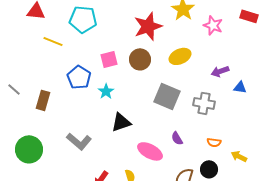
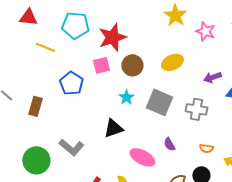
red star: (148, 26) -> (112, 37), moved
cyan star: (106, 91) -> (126, 97), moved
green circle: (29, 149) -> (36, 160), moved

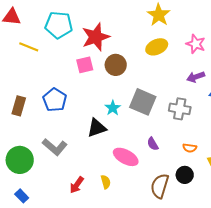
pink star: (205, 31) -> (196, 44), moved
yellow ellipse: (172, 62) -> (157, 47), moved
blue pentagon: (71, 83) -> (55, 100), moved
cyan star: (126, 97) -> (113, 108), moved

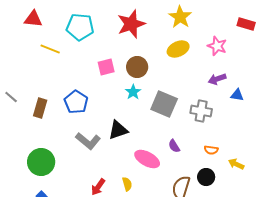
red star: (96, 37) -> (131, 24), moved
cyan star: (113, 108) -> (133, 92), moved
gray L-shape: (55, 147) -> (88, 141), moved

